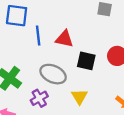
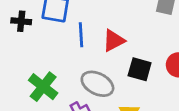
red triangle: (64, 39) -> (114, 41), turned -42

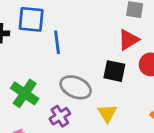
red triangle: (114, 41) -> (128, 40), moved

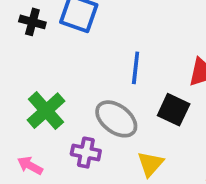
blue line: (57, 42) -> (136, 68), moved
purple cross: (60, 116) -> (86, 153), turned 30

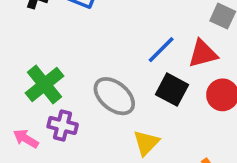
blue line: (136, 68) -> (161, 50), moved, turned 36
purple cross: (86, 153) -> (63, 126), moved

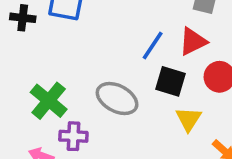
yellow triangle: (146, 143) -> (189, 119), moved

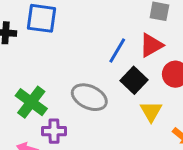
black square: (171, 81) -> (134, 80), turned 30

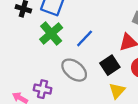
blue line: (117, 51) -> (85, 38), moved
green cross: (31, 102) -> (51, 33), moved

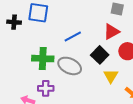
green cross: (51, 33) -> (43, 59), moved, turned -35
blue line: (85, 38) -> (73, 36), turned 30

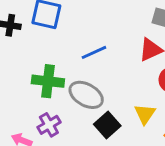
black square: (100, 55) -> (107, 125), moved
purple cross: (46, 88) -> (49, 125), turned -35

